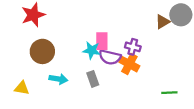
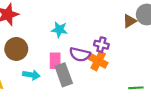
pink rectangle: (102, 41) -> (55, 61), moved
cyan star: (92, 50) -> (59, 30), moved
gray rectangle: (93, 79) -> (64, 75), size x1.5

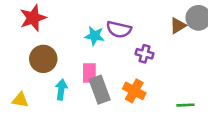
purple semicircle: (80, 54) -> (119, 29), moved
orange cross: (98, 61) -> (134, 91), moved
cyan arrow: (31, 75) -> (61, 90), turned -91

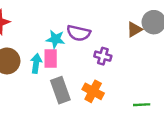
pink rectangle: (89, 73) -> (51, 59), moved
cyan arrow: (61, 90) -> (36, 63), moved

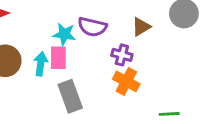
brown triangle: (134, 29) -> (141, 27), moved
orange cross: (93, 91) -> (126, 81), moved

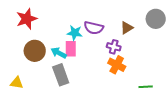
cyan arrow: (41, 64) -> (59, 53), turned -70
gray rectangle: (70, 96) -> (61, 75), moved

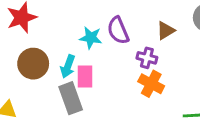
purple semicircle: (94, 28) -> (118, 30), turned 54
pink rectangle: (71, 49) -> (85, 77), moved
cyan arrow: (59, 53) -> (68, 66), turned -98

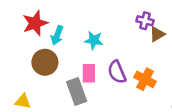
purple semicircle: (118, 30) -> (117, 72), moved
purple cross: (147, 58) -> (145, 21), moved
cyan arrow: (68, 66) -> (57, 35), moved

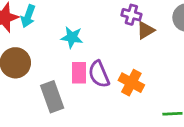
cyan arrow: (57, 35) -> (28, 16), moved
pink rectangle: (89, 73) -> (79, 73), moved

